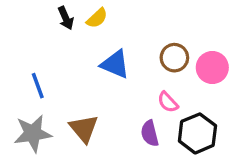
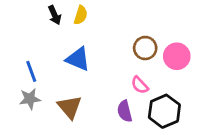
yellow semicircle: (97, 18) -> (81, 15), turned -30
blue triangle: (115, 64) -> (78, 59), moved
gray star: (33, 133) -> (30, 99), moved, size x0.7

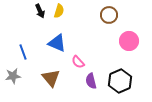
brown circle: (145, 48) -> (109, 15), moved
pink semicircle: (140, 85) -> (78, 62), moved
gray star: (30, 99) -> (13, 76), moved

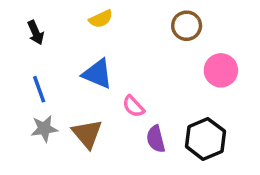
black arrow: (40, 11) -> (36, 33), moved
yellow semicircle: (59, 11) -> (101, 19), turned 48
gray star: (13, 76) -> (44, 129), moved

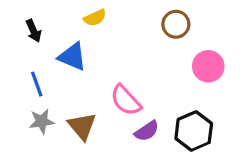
blue triangle: (97, 74) -> (72, 57), moved
pink semicircle: (133, 106) -> (126, 100), size x1.5
purple semicircle: (156, 139) -> (147, 131), turned -110

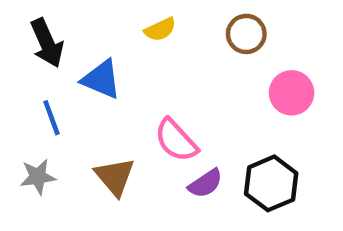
yellow semicircle: (95, 18) -> (160, 29), moved
black arrow: (34, 31) -> (47, 43), size x1.5
gray star: (42, 121) -> (38, 177), moved

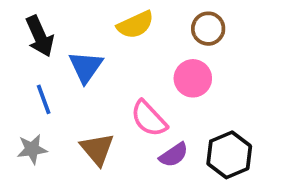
yellow semicircle: (160, 29) -> (135, 25), size x1.4
blue triangle: (101, 79) -> (86, 67), turned 42
pink circle: (292, 93) -> (193, 78), moved

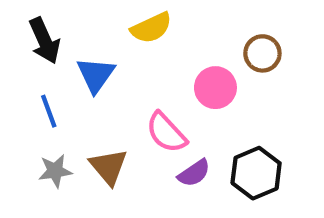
brown circle: (208, 29) -> (262, 53), moved
gray star: (32, 149) -> (55, 171), moved

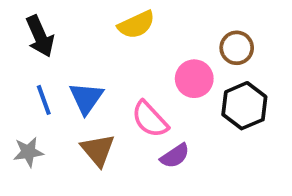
blue triangle: (96, 75) -> (86, 98), moved
gray star: (55, 171) -> (28, 152), moved
black hexagon: (256, 173) -> (244, 106), moved

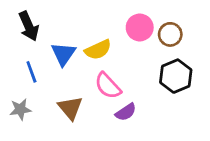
yellow semicircle: (136, 25) -> (98, 50), moved
pink circle: (194, 79) -> (140, 27), moved
blue triangle: (86, 98) -> (63, 54), moved

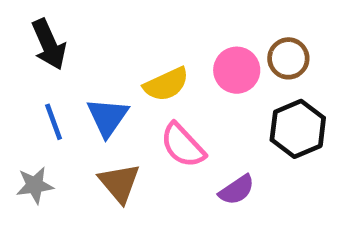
pink circle: (140, 27) -> (237, 70), moved
blue triangle: (63, 54) -> (108, 117), moved
purple semicircle: (126, 112) -> (237, 190), moved

